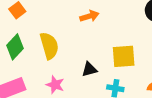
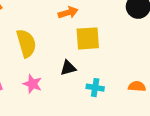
yellow square: (124, 56) -> (88, 38), moved

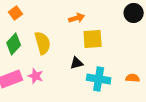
pink star: (32, 84) -> (36, 76), moved
cyan cross: (95, 88) -> (99, 79), size x1.6

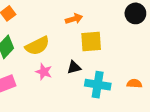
yellow semicircle: (43, 43) -> (37, 46), turned 80
pink star: (36, 76) -> (44, 72), moved

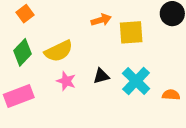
yellow square: (91, 42) -> (131, 32), moved
cyan cross: (98, 85) -> (136, 81), moved, turned 35

